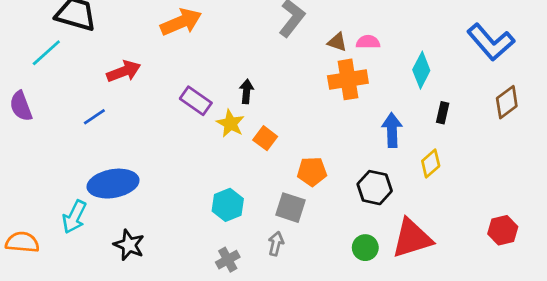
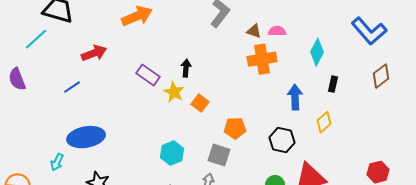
cyan arrow: (74, 217) -> (57, 162), size x0.7

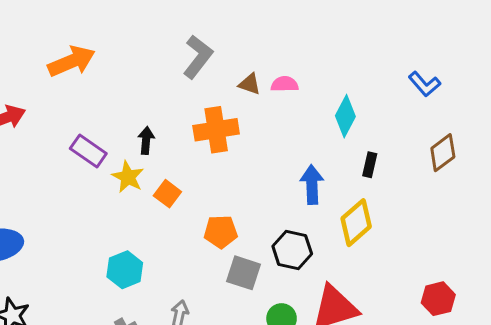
blue L-shape: (369, 31) -> (425, 84), size x0.6
orange cross: (262, 59) -> (216, 130), moved
yellow diamond: (324, 122) -> (356, 223), size x1.4
gray square: (219, 155) -> (243, 273), moved

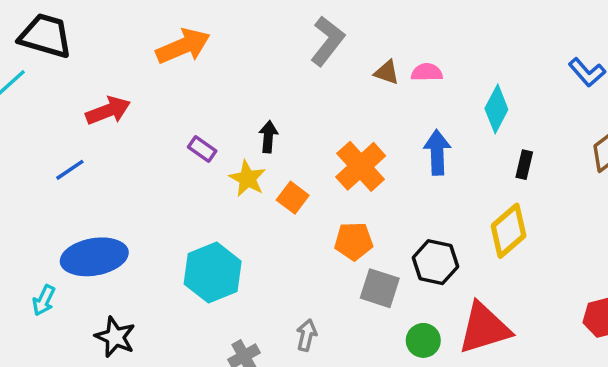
orange cross: (216, 130) -> (361, 166), moved, turned -33
purple rectangle: (88, 151) -> (202, 149), size x0.7
blue arrow: (312, 185) -> (437, 152), moved
cyan hexagon: (125, 270) -> (213, 273), moved, size x1.4

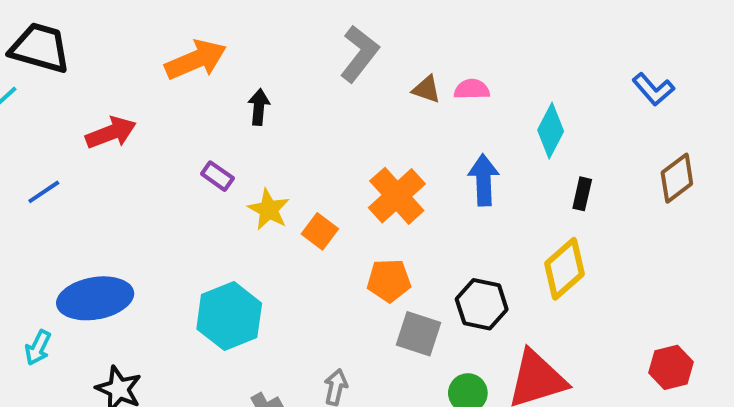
black arrow: (268, 137) -> (259, 107), moved
blue line: (70, 170) -> (44, 192), moved

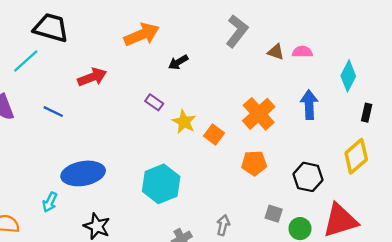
black arrow: (259, 107) -> (178, 62), turned -126
blue line: (44, 192) -> (53, 112), turned 60
gray square: (419, 334) -> (274, 214), moved, size x0.7

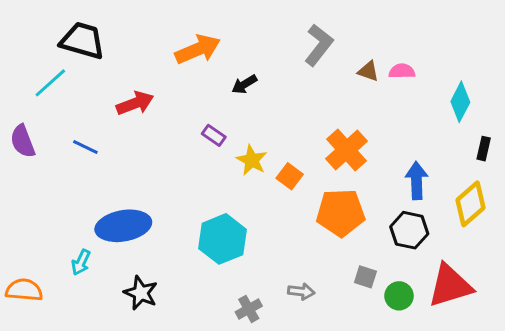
blue arrow: (309, 105) -> (417, 181), moved
orange pentagon: (254, 163) -> (341, 213), size x1.5
gray arrow: (223, 225) -> (301, 291), turned 84

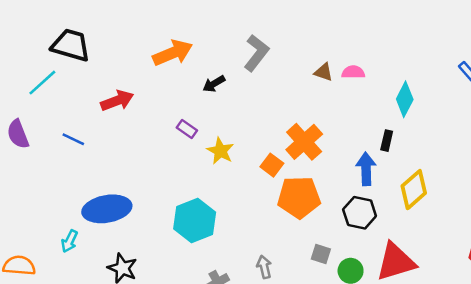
gray L-shape: (319, 45) -> (256, 53), moved
black rectangle: (484, 149) -> (387, 141), moved
orange square: (290, 176) -> (272, 165), moved
gray arrow: (301, 291) -> (264, 267), turned -110

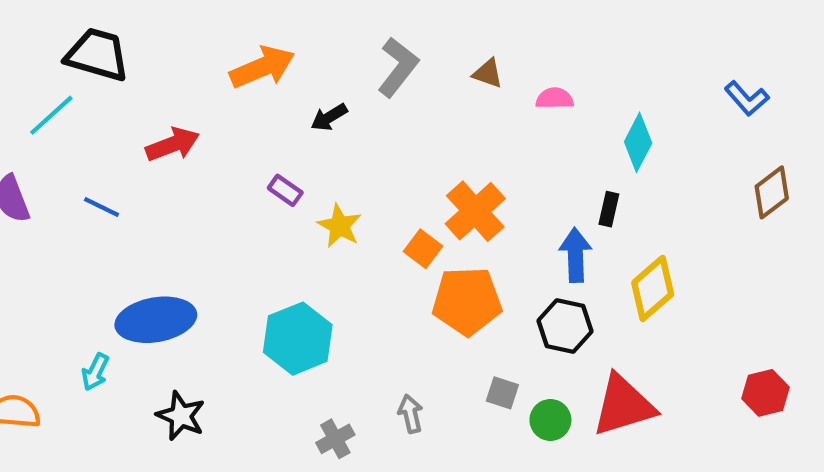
brown triangle: (323, 72) -> (488, 73), moved

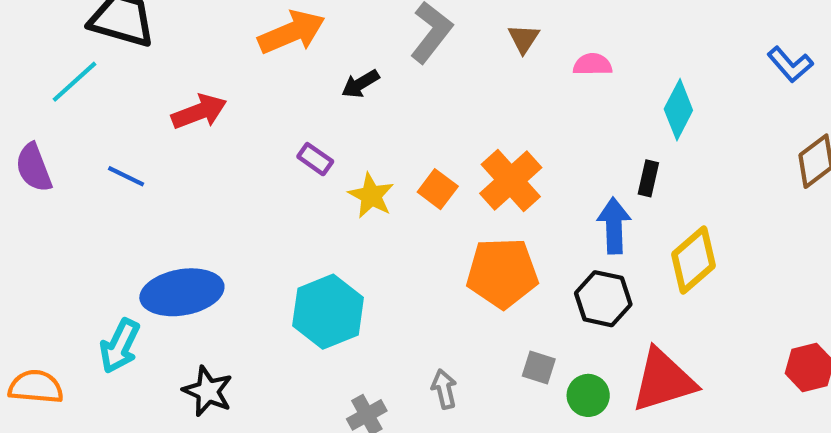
brown triangle: (488, 73) -> (524, 39), turned 44
orange square: (423, 249) -> (438, 189), moved
cyan arrow: (95, 372) -> (120, 346), size x1.4

